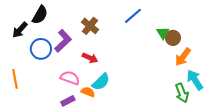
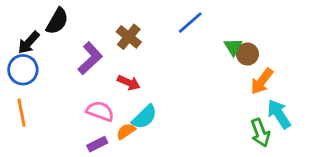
blue circle: (41, 49) -> (23, 70), moved
orange semicircle: (88, 92) -> (126, 131), turned -56

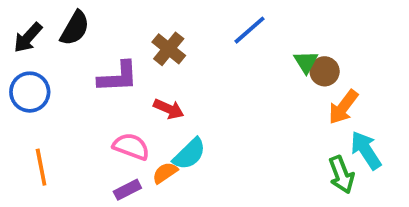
black arrow: (29, 43) -> (28, 38), moved
purple L-shape: (90, 58) -> (118, 77), turned 40
orange line: (21, 113) -> (41, 167), moved

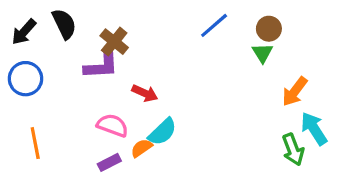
black semicircle: (75, 28) -> (64, 24), turned -56
brown cross: (169, 49) -> (114, 42), moved
brown circle: (325, 71) -> (269, 29), moved

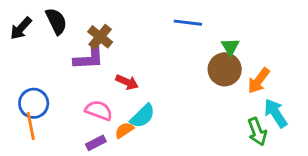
blue line: (214, 25) -> (188, 23), turned 48
brown circle: (269, 29) -> (225, 69), moved, size x1.5
blue circle: (26, 79) -> (34, 103), moved

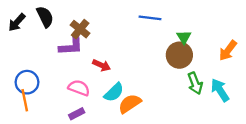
orange arrow: (259, 81) -> (228, 51), moved
orange semicircle: (124, 130) -> (130, 104), moved, size x1.5
green arrow: (257, 132) -> (195, 83), moved

